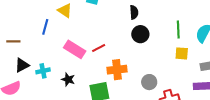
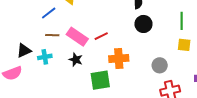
blue line: (45, 27) -> (49, 13), turned 35
brown line: (13, 41) -> (52, 35), moved
black star: (68, 79) -> (76, 60), moved
gray circle: (149, 82) -> (160, 65), moved

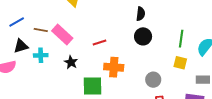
blue line: (49, 13) -> (17, 22), moved
brown line: (52, 35) -> (41, 30), moved
pink rectangle: (77, 37) -> (62, 35), moved

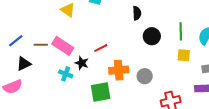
black circle: (143, 36) -> (152, 36), moved
cyan cross: (41, 55) -> (66, 74), moved, turned 32
black star: (71, 62) -> (82, 63), moved
gray circle: (153, 80) -> (145, 76), moved

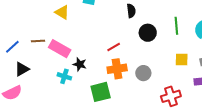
brown line: (41, 45) -> (38, 41), moved
red line: (101, 48) -> (114, 47), moved
yellow square: (184, 55) -> (182, 60), moved

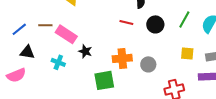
green line: (176, 26) -> (184, 20), turned 30
red line: (114, 47) -> (126, 22), moved, turned 40
black triangle: (22, 69) -> (27, 52), turned 35
cyan cross: (64, 76) -> (58, 62), moved

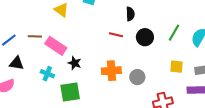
green square: (104, 80) -> (70, 92), moved

